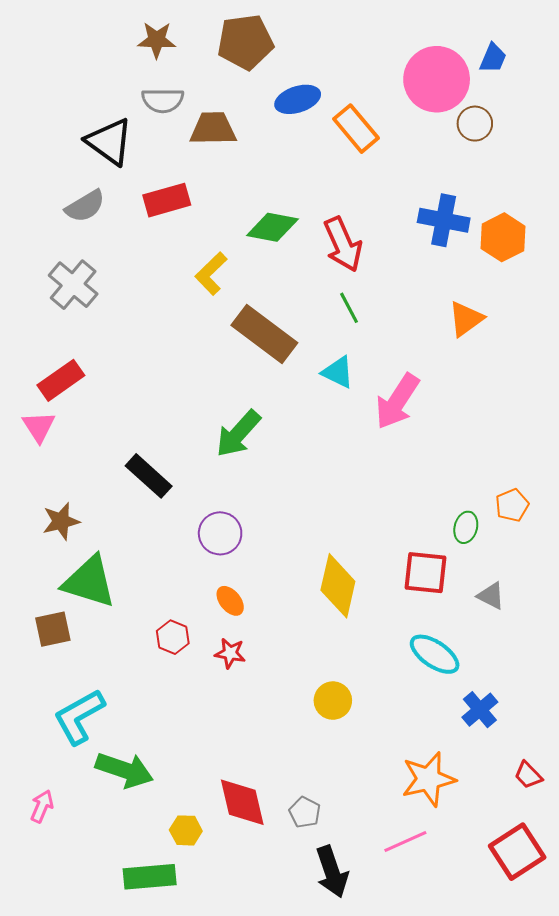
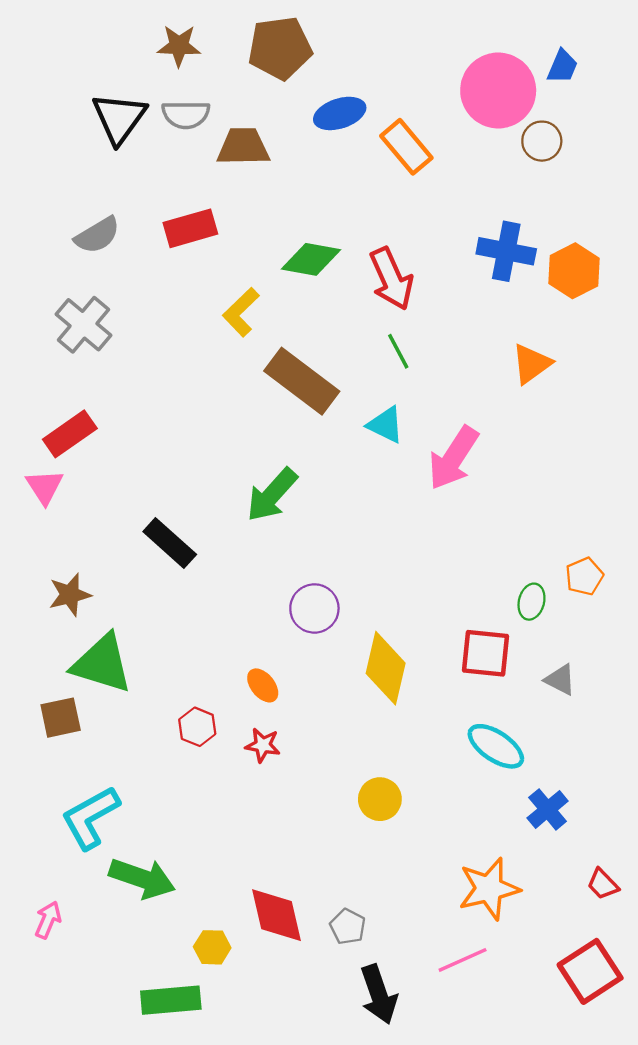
black triangle: (109, 142) -> (119, 118), moved, turned 30
purple circle: (220, 533) -> (314, 608), moved

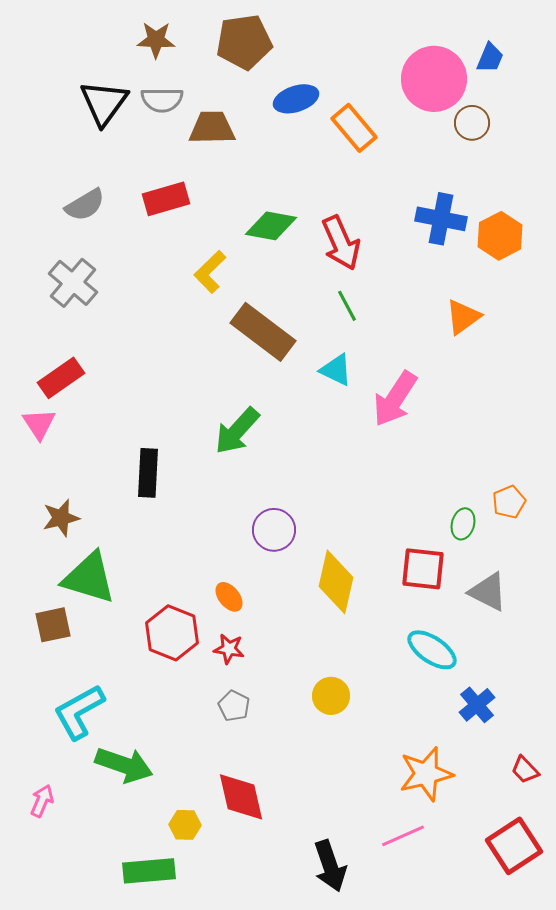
black rectangle: (170, 543) -> (148, 473), turned 51
gray triangle: (560, 680) -> (488, 592), size x1.4
red hexagon: (197, 727) -> (172, 633), size x1.6
gray pentagon: (348, 927) -> (234, 706), moved

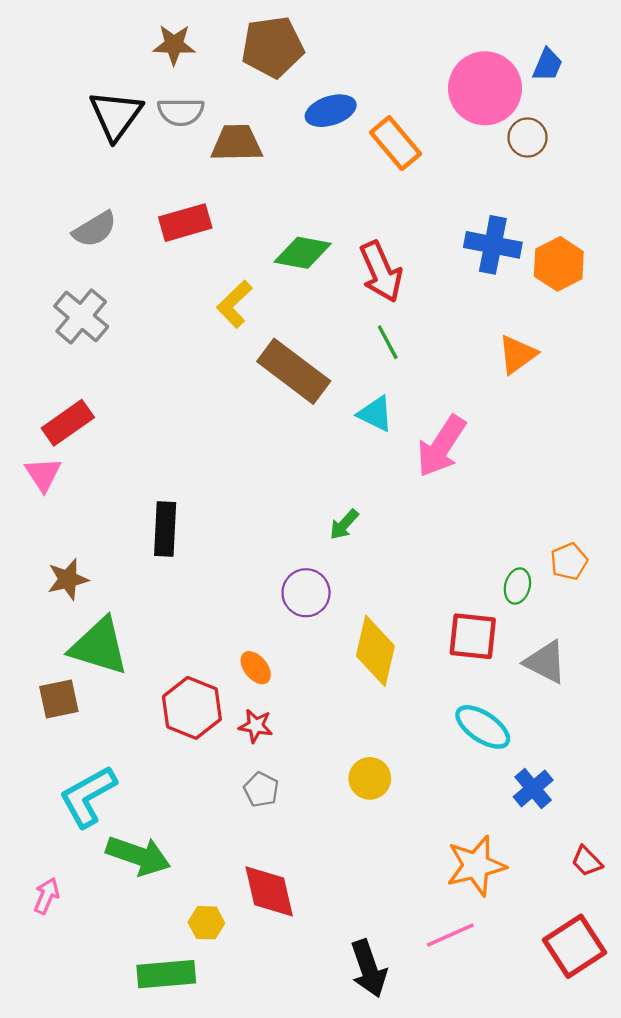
green arrow: (237, 431) -> (344, 525), moved, size x0.6

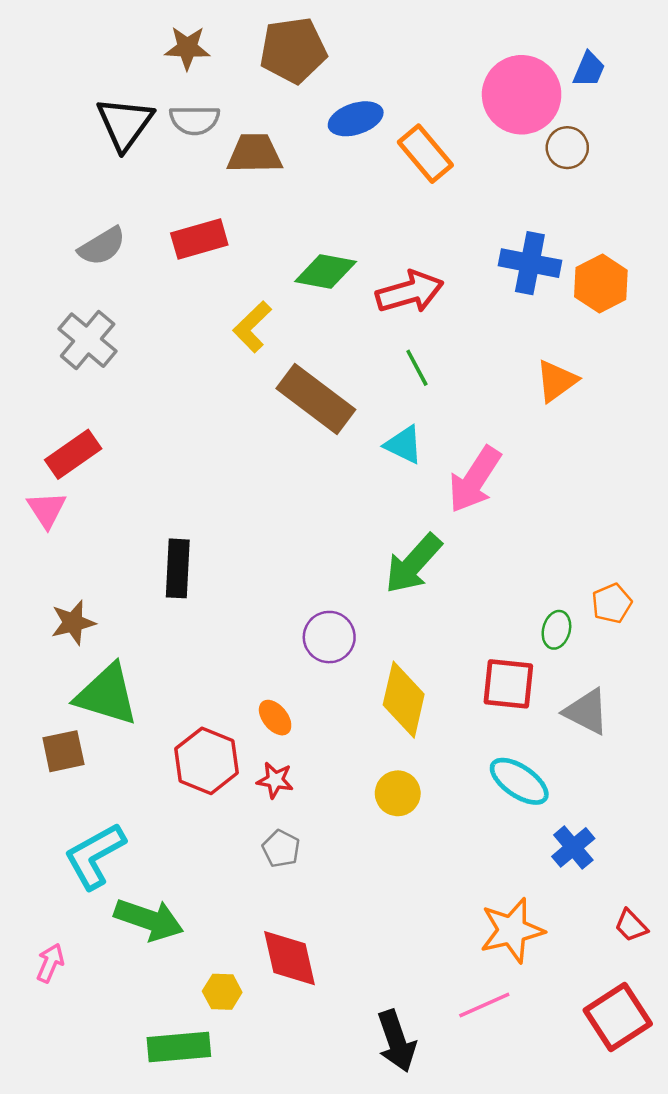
red arrow: (381, 272) -> (410, 292), turned -82
green arrow: (344, 525) -> (413, 564), moved, size x1.8
yellow circle: (370, 778) -> (398, 793), moved

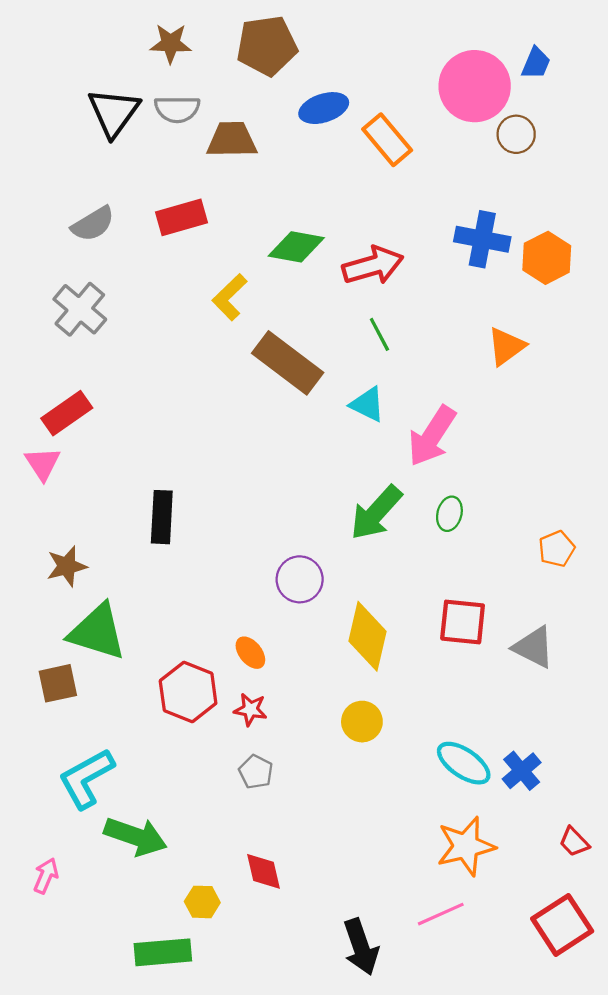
green ellipse: (556, 630) -> (449, 514), moved
cyan ellipse: (519, 781) -> (464, 763), moved
red diamond: (290, 958) -> (264, 871), size x0.7

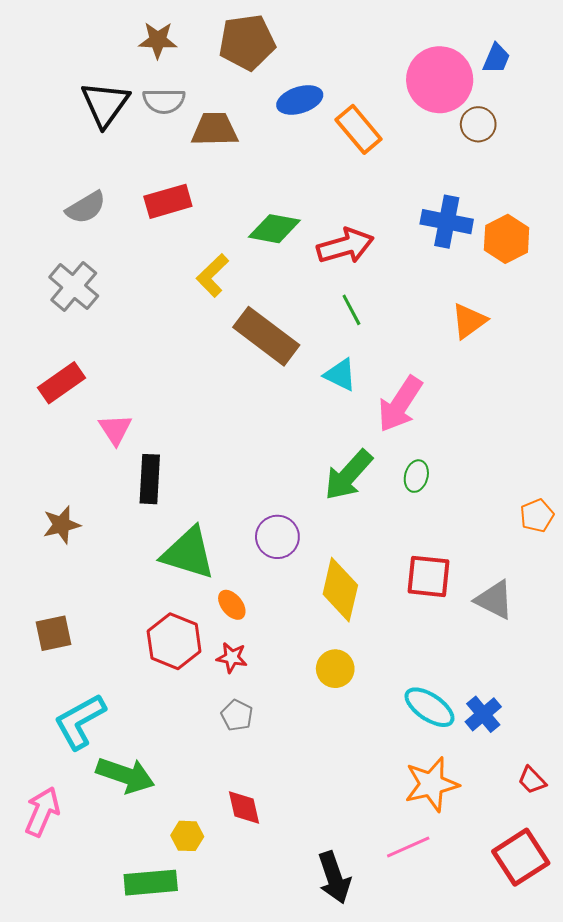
pink triangle: (43, 463) -> (115, 429), moved
orange pentagon: (557, 549) -> (537, 516), moved
green triangle: (97, 632) -> (188, 553), moved
pink arrow: (46, 876) -> (42, 812), size x1.5

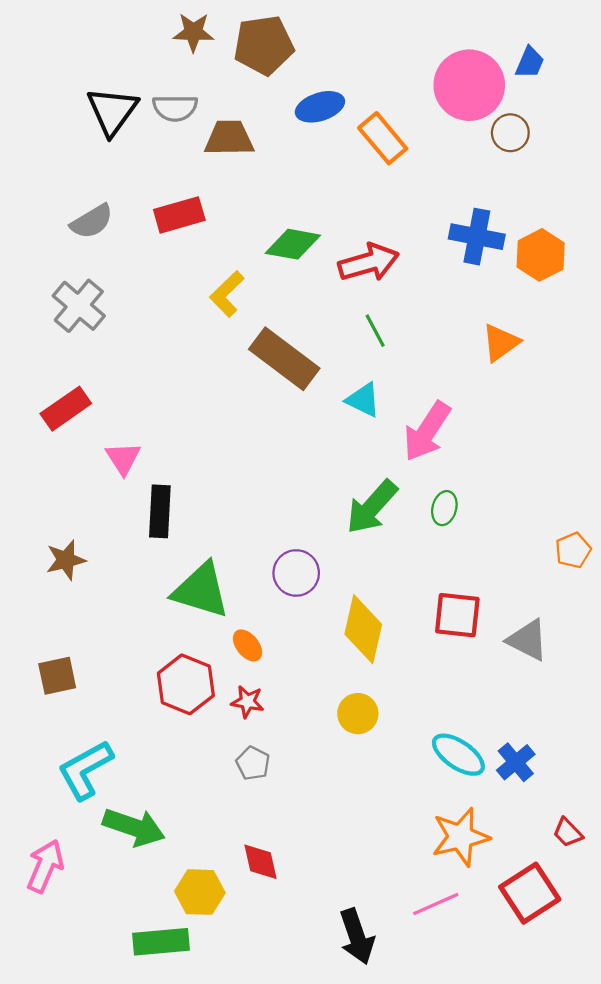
brown star: (158, 40) -> (193, 32), moved
yellow hexagon: (187, 836) -> (200, 892), size x1.4
red square: (521, 857) -> (530, 893), moved

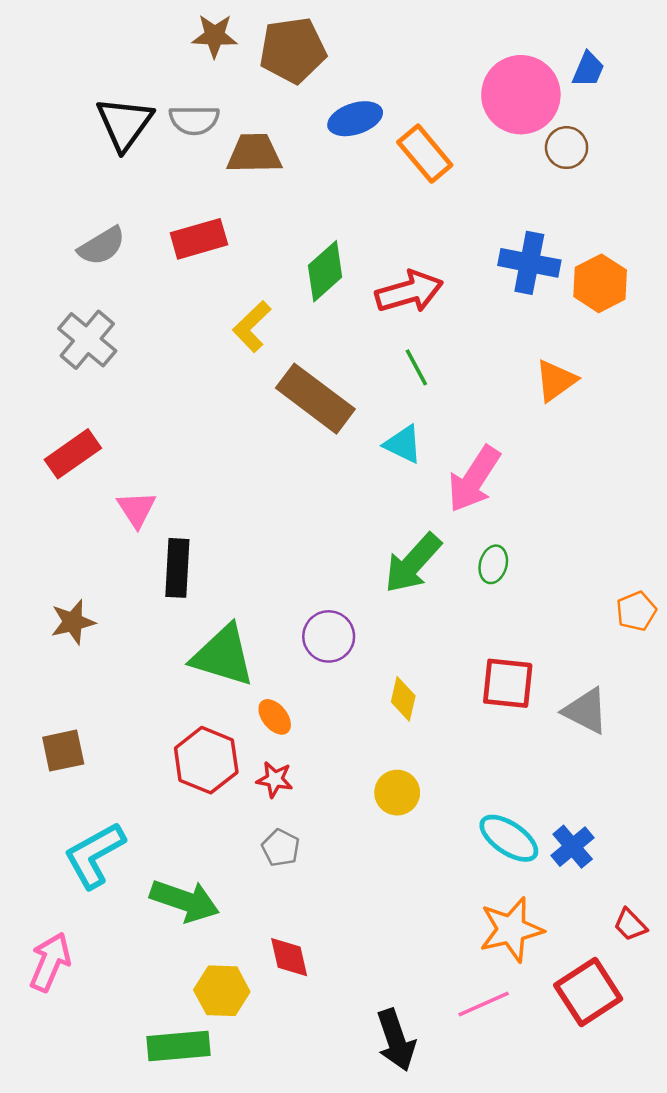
green diamond: (293, 244) -> (325, 271), turned -52
yellow diamond: (363, 629) -> (403, 699), size x0.6
green arrow: (134, 827) -> (185, 901), moved

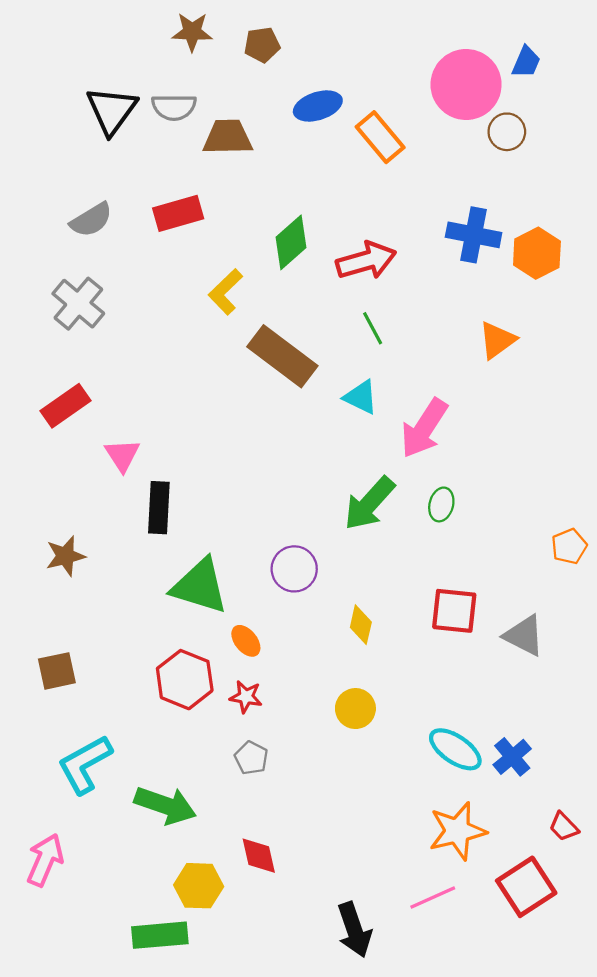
brown pentagon: (293, 50) -> (262, 45), size x0.6

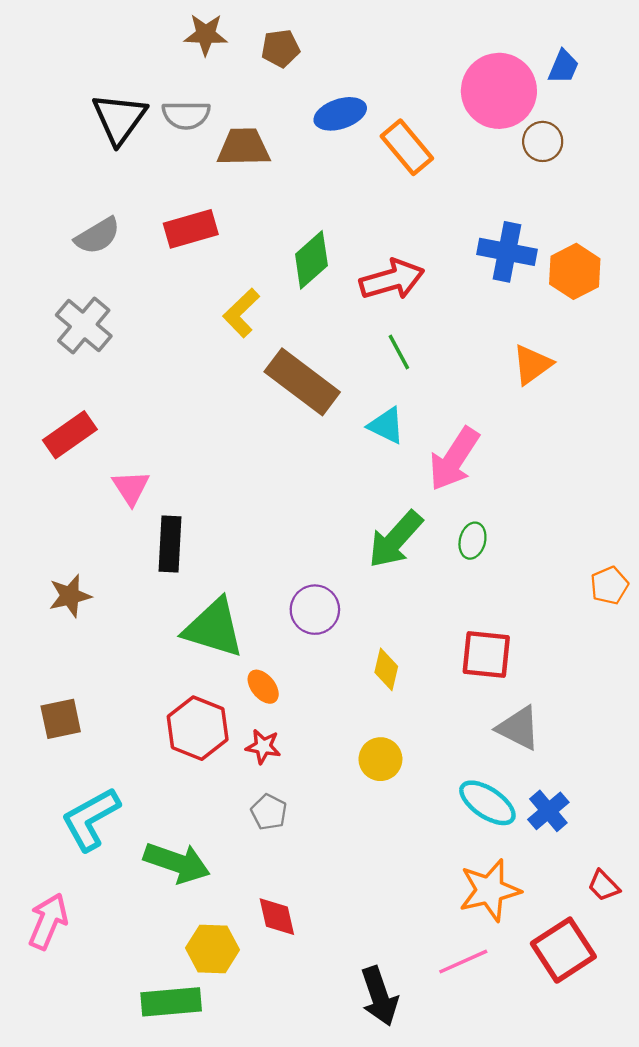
gray triangle: (524, 635) -> (518, 728), moved

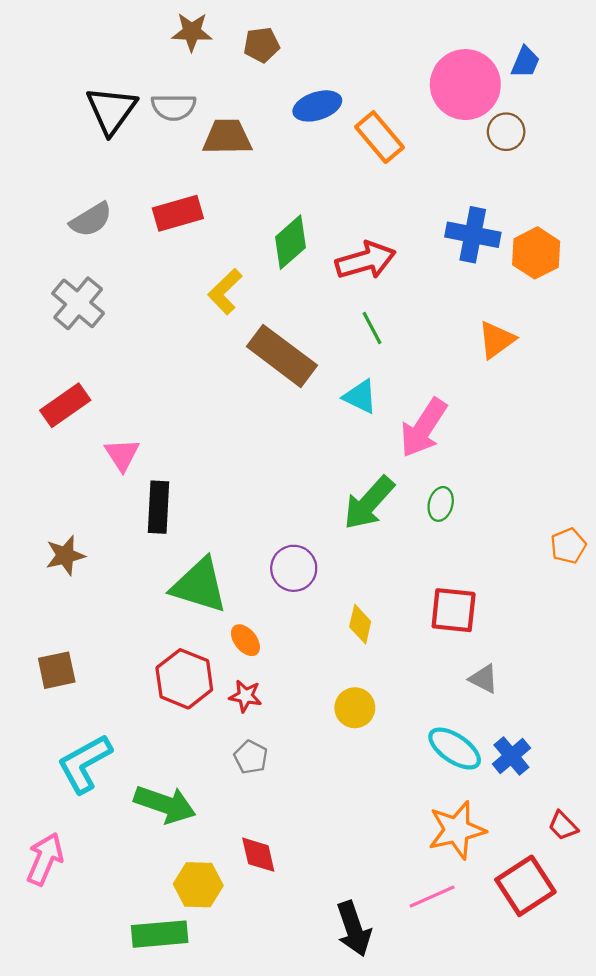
gray triangle: (518, 728) -> (484, 679), size x0.7

